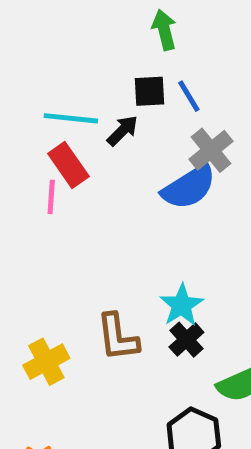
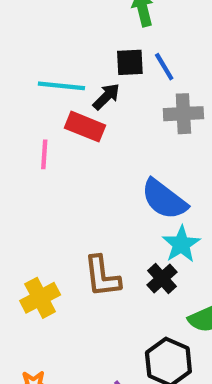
gray cross: (211, 150) -> (183, 114), turned 36
red rectangle: (68, 165) -> (85, 127), moved, turned -33
blue semicircle: (189, 187) -> (164, 199), moved, turned 69
cyan star: (182, 305) -> (181, 244), moved

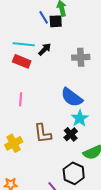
black square: (130, 62) -> (56, 21), moved
blue line: (164, 67) -> (44, 17), moved
red rectangle: (85, 127) -> (22, 61), moved
pink line: (44, 154) -> (21, 99), moved

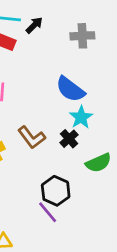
brown L-shape: (43, 133) -> (32, 137), turned -30
black hexagon: (74, 173) -> (56, 191), moved

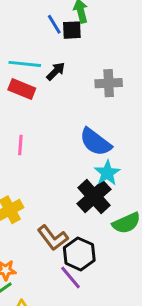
brown L-shape: (32, 137) -> (53, 238), moved
black cross: (69, 139) -> (94, 196), size x1.6

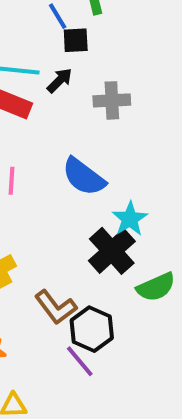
black square: (72, 30) -> (76, 40), moved
gray cross: (109, 83) -> (112, 100), moved
blue semicircle: (95, 142) -> (84, 177), moved

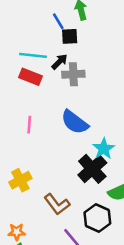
gray cross: (112, 100) -> (73, 74), moved
black hexagon: (92, 329) -> (97, 218), moved

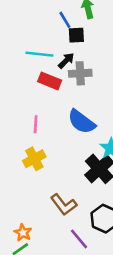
red rectangle: (30, 77) -> (50, 81), moved
yellow cross: (20, 180) -> (34, 159), moved
orange star: (17, 232) -> (23, 233), turned 30

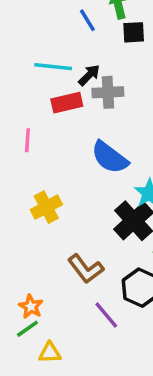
black square: (76, 35) -> (134, 32), moved
red rectangle: (50, 81) -> (67, 103), turned -35
pink line: (36, 124) -> (27, 140), moved

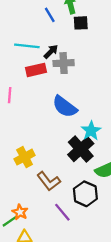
yellow cross: (46, 207) -> (25, 157), moved
orange star: (31, 306) -> (20, 212), moved

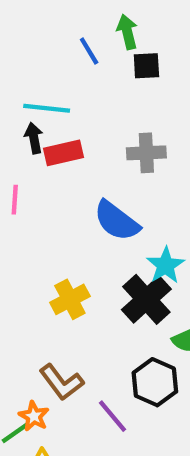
black arrow: (51, 52) -> (34, 138), moved, turned -56
gray cross: (64, 63) -> (146, 153), moved
yellow cross: (25, 157) -> (70, 299), moved
brown L-shape: (49, 181) -> (61, 382), moved

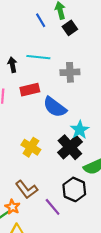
black square: (146, 66) -> (70, 28), turned -32
cyan line: (47, 108) -> (38, 57), moved
red rectangle: (64, 153) -> (30, 90), moved
yellow cross: (70, 299) -> (31, 147), turned -30

